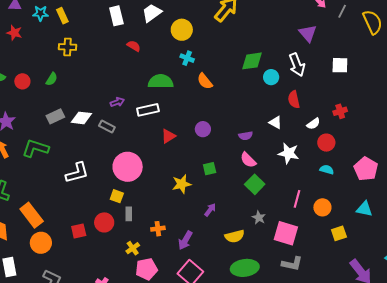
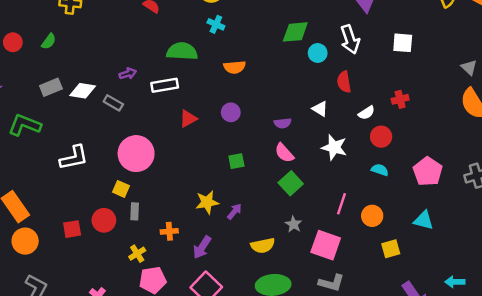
orange semicircle: (205, 81) -> (235, 67), moved, turned -60
yellow star: (182, 184) -> (207, 202), moved

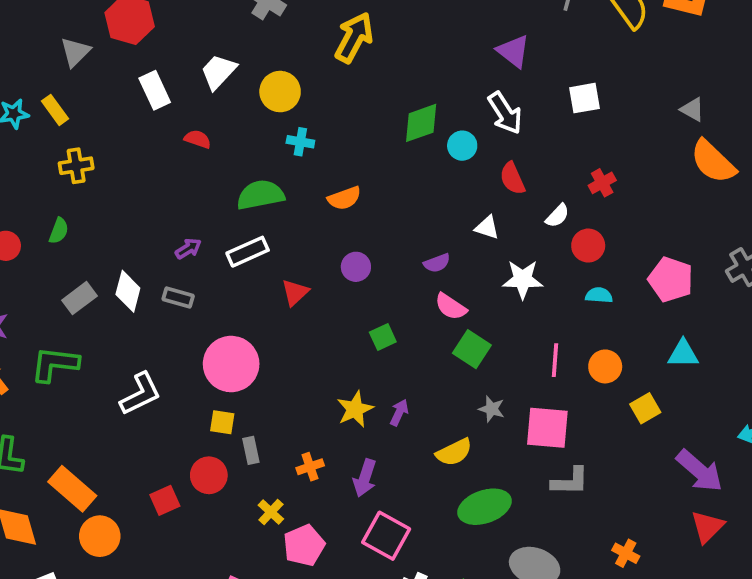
white diamond: (83, 91) -> (128, 291), turned -70

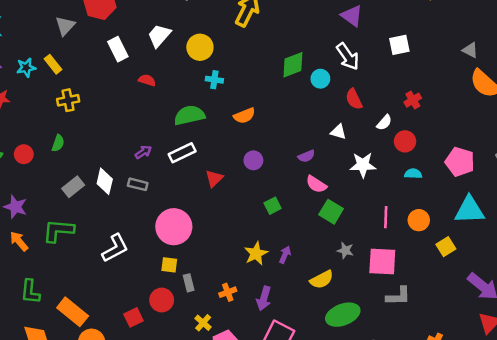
cyan triangle: (683, 354) -> (469, 210), size x1.5

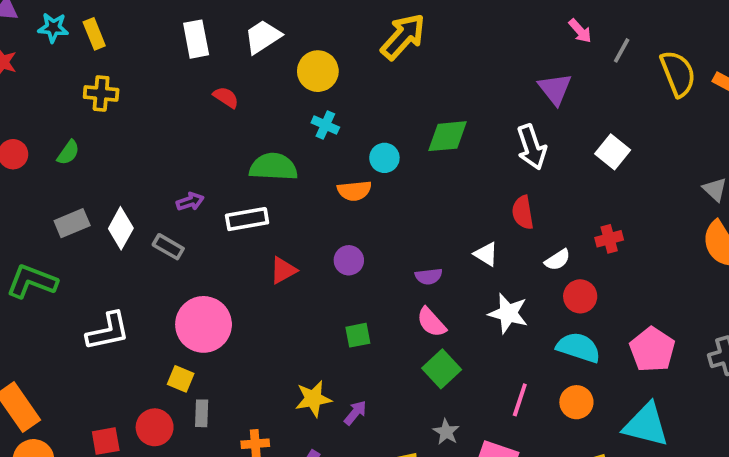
white square: (399, 45) -> (613, 152), turned 35
cyan circle: (320, 79) -> (384, 158), moved
cyan semicircle: (413, 174) -> (579, 347), size x1.6
orange circle: (419, 220) -> (576, 402), moved

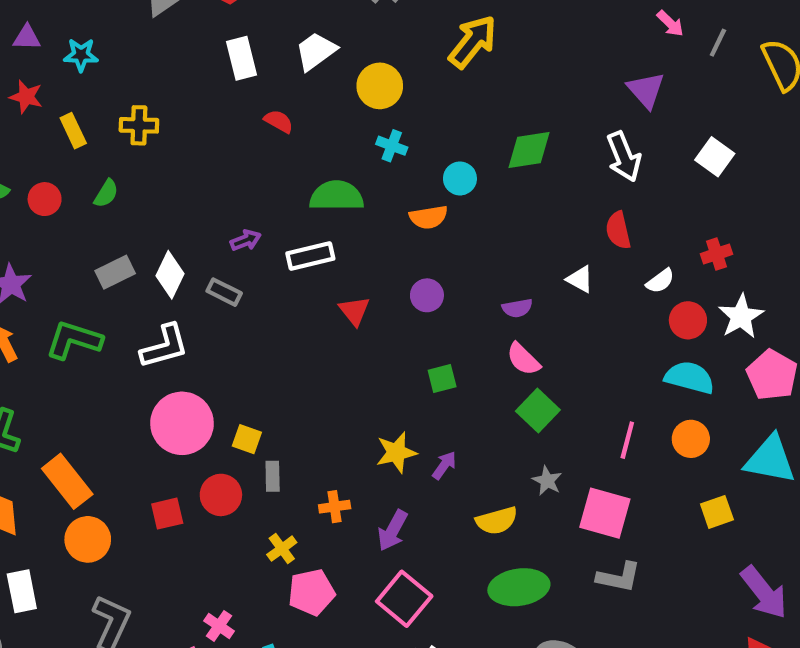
yellow rectangle: (94, 34) -> (73, 131), moved
red triangle: (283, 270) -> (354, 311), turned -36
white star: (508, 313) -> (741, 316), moved, turned 30
pink circle: (204, 324) -> (182, 423), moved
white L-shape: (108, 331) -> (164, 346), moved

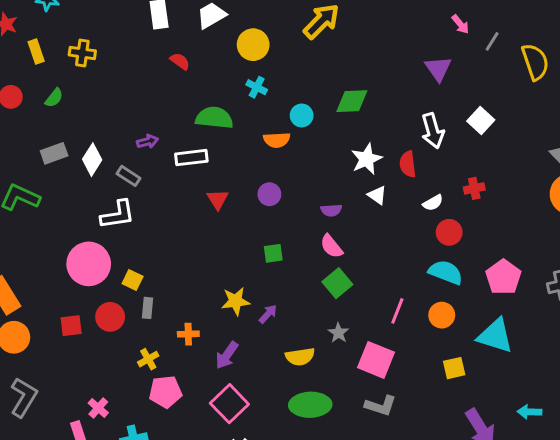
white arrow: (624, 157) -> (433, 131), moved
white star: (741, 316) -> (367, 159), moved
white L-shape: (164, 346) -> (118, 215), moved

